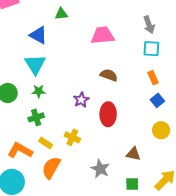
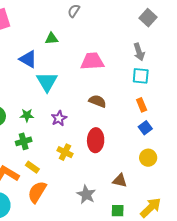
cyan triangle: (35, 64) -> (47, 82), moved
purple star: (81, 100) -> (59, 118), moved
yellow cross: (72, 137) -> (65, 152), moved

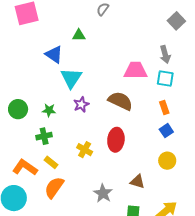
pink trapezoid: (92, 61) -> (136, 70), moved
brown semicircle: (97, 101) -> (120, 101), size x1.4
purple star: (59, 118) -> (81, 104), moved

